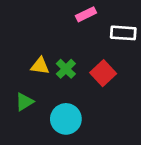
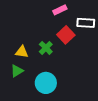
yellow triangle: (40, 66) -> (22, 52), moved
red square: (103, 73) -> (66, 35), moved

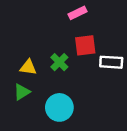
white rectangle: (86, 23) -> (111, 62), moved
red square: (66, 35) -> (85, 45), turned 36

